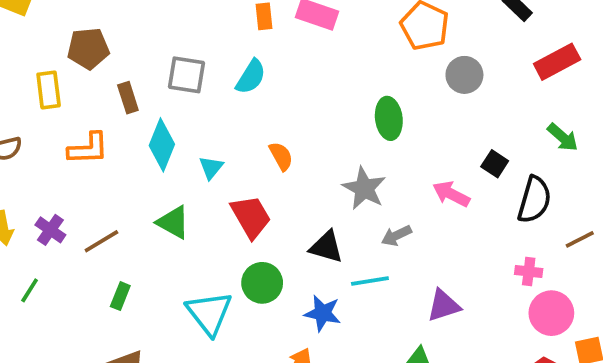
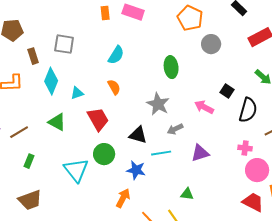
cyan semicircle: (251, 77) -> (116, 55), moved
cyan triangle: (211, 168) -> (77, 93), turned 32
purple triangle: (444, 306) -> (200, 153), moved

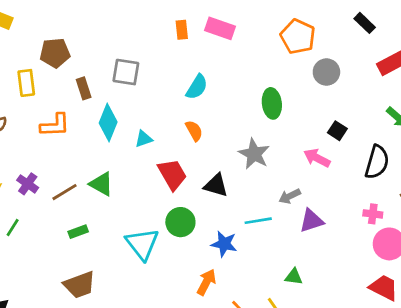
black square: (227, 91) -> (337, 131), moved
green triangle: (57, 122) -> (101, 184), moved
gray arrow: (175, 129) -> (290, 196), moved
black triangle: (138, 135) -> (216, 185), moved
green rectangle: (29, 161) -> (78, 232), turned 48

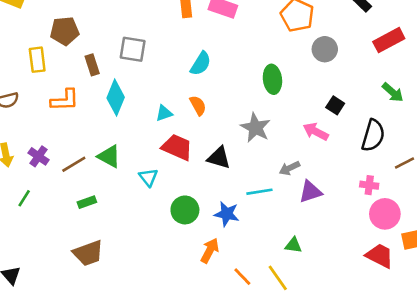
cyan triangle: (144, 139) -> (164, 113), moved
red trapezoid: (172, 174) -> (177, 147), turned -36
green circle: (180, 222) -> (185, 210), moved
cyan triangle: (142, 244) -> (148, 177), moved, size x0.6

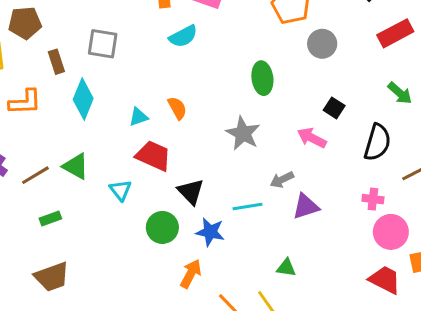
cyan semicircle: (201, 64) -> (183, 36), moved, turned 30
black triangle: (219, 158) -> (191, 192), moved, turned 30

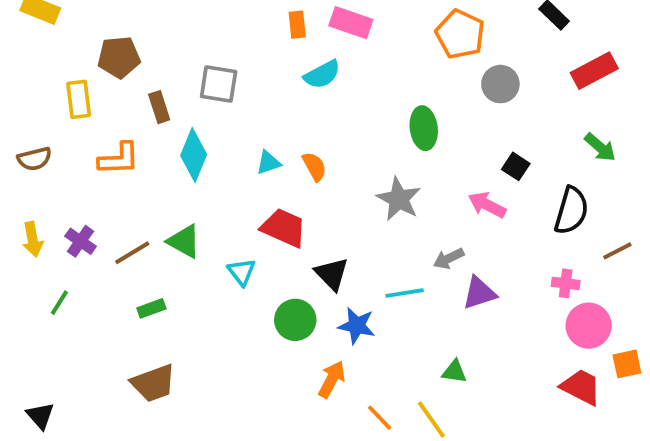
cyan triangle: (138, 117) -> (268, 163), moved

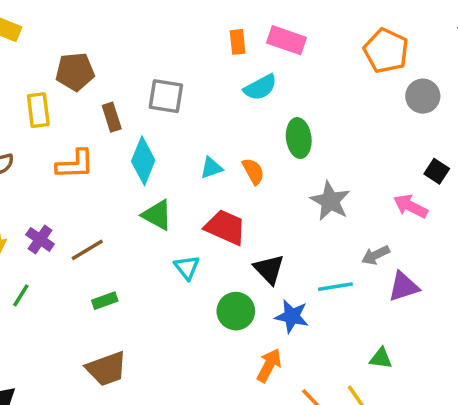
green ellipse: (424, 128) -> (299, 138), moved
green triangle: (184, 241) -> (157, 215), moved

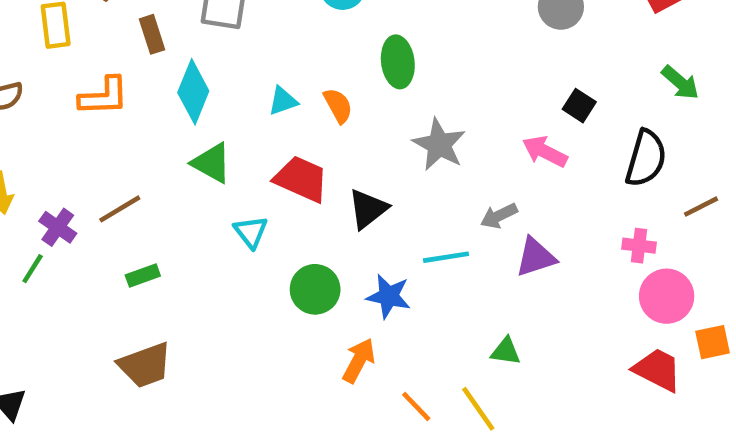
purple cross: (40, 239) -> (58, 227), moved
black triangle: (269, 269) -> (368, 209), moved, turned 36

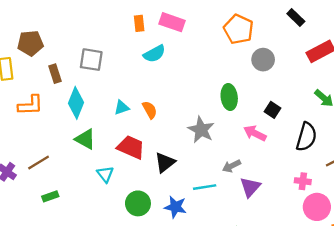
green ellipse: (398, 62) -> (229, 97), moved
purple triangle: (536, 257) -> (250, 187), turned -30

